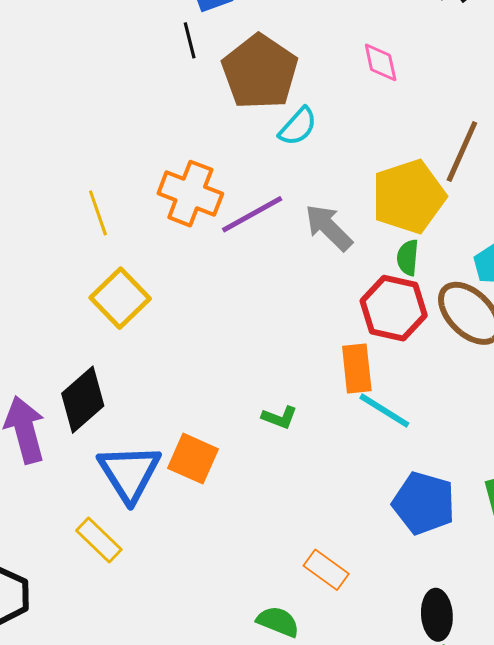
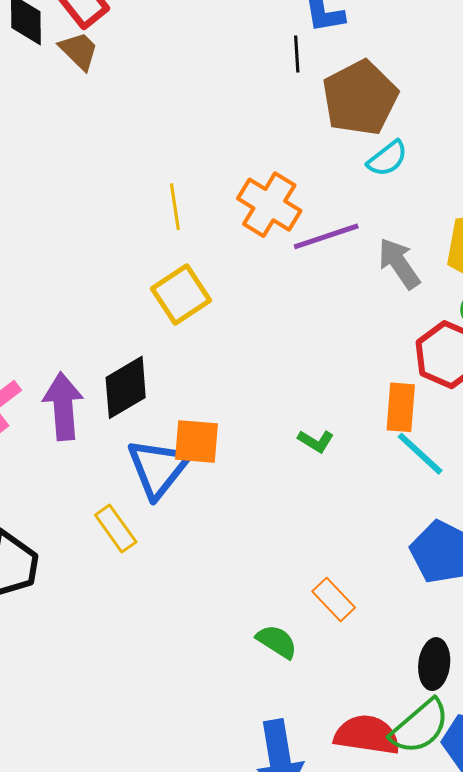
orange square: (193, 459) -> (196, 441), moved, turned -30

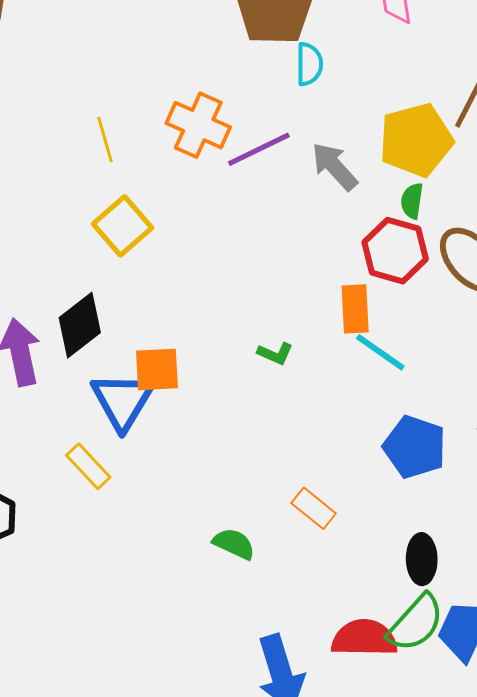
cyan semicircle: (387, 159) -> (309, 64), turned -45
green semicircle: (277, 642) -> (234, 544), moved

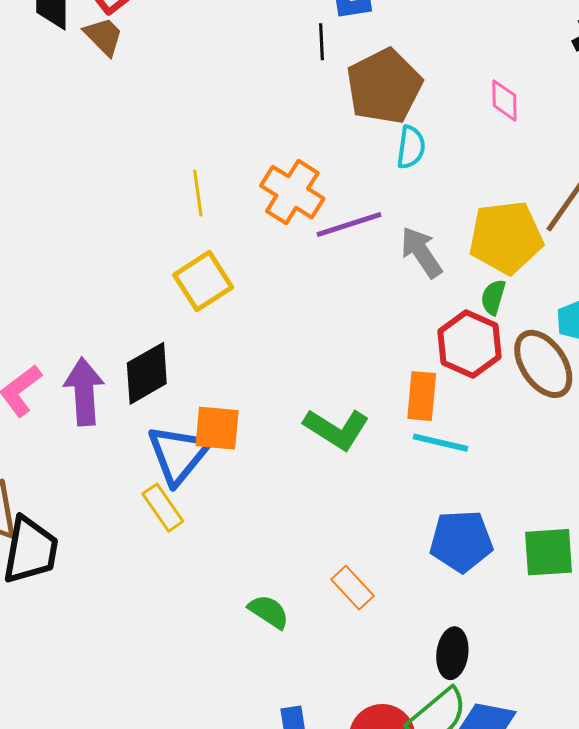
cyan line: (380, 352) -> (441, 443), turned -30
green L-shape: (275, 354) -> (336, 429), size x1.8
blue pentagon: (415, 447) -> (461, 541), turned -30
yellow rectangle: (88, 466) -> (163, 508), moved

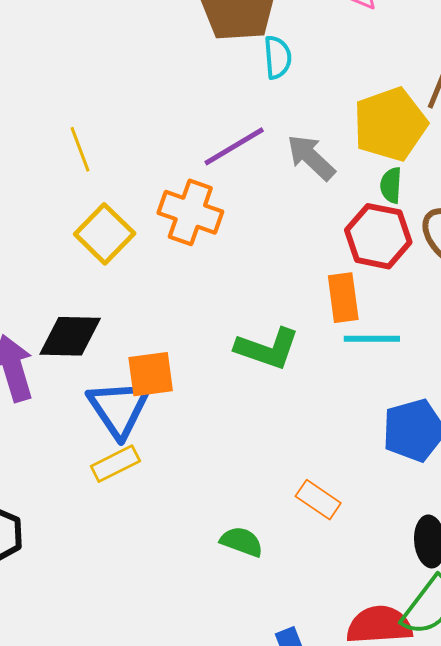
orange cross: (292, 192) -> (190, 212), moved
black diamond: (147, 373) -> (70, 336), turned 44
yellow rectangle: (163, 508) -> (115, 464), turned -69

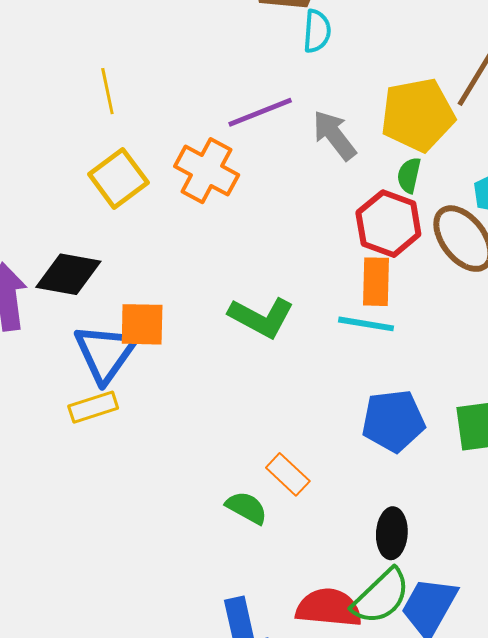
orange rectangle: (343, 298) -> (376, 282), moved
green semicircle: (242, 542) -> (247, 508), moved

